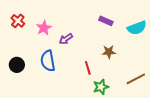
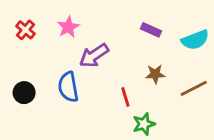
pink star: (44, 28) -> (68, 27), moved
purple arrow: (66, 39) -> (94, 56), size x1.5
brown line: (136, 79) -> (194, 88), moved

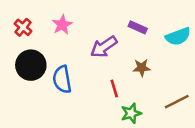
purple arrow: (94, 56) -> (104, 47), moved
brown line: (194, 88) -> (177, 102), moved
black circle: (24, 93) -> (31, 65), moved, size x1.5

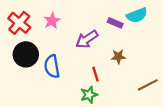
red cross: (23, 27) -> (19, 23), size x1.5
cyan semicircle: (178, 36) -> (137, 15), moved
green star: (131, 113) -> (89, 95), moved

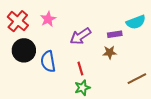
cyan semicircle: (137, 15) -> (136, 22), moved
purple rectangle: (115, 23) -> (115, 34), moved, turned -32
red line: (95, 74) -> (80, 69), moved

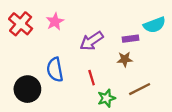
black circle: (24, 50) -> (27, 89), moved
brown line: (137, 79) -> (140, 89), moved
green star: (82, 88) -> (106, 98), moved

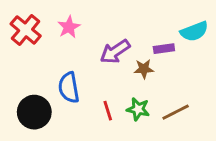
brown star: (125, 59) -> (144, 69), moved
red line: (92, 78) -> (108, 111), moved
green star: (106, 98) -> (138, 109), moved, turned 30

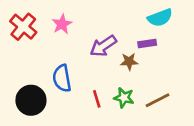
cyan semicircle: (194, 31) -> (160, 18), moved

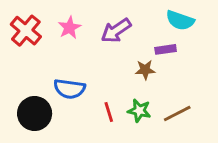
cyan semicircle: (160, 18) -> (180, 20), turned 40
purple arrow: (103, 46) -> (116, 31), moved
blue semicircle: (62, 78) -> (69, 89), turned -72

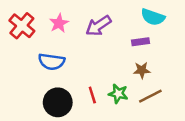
brown star: (145, 70) -> (142, 70), moved
blue semicircle: (69, 89) -> (52, 62), moved
black circle: (35, 113) -> (58, 102), moved

